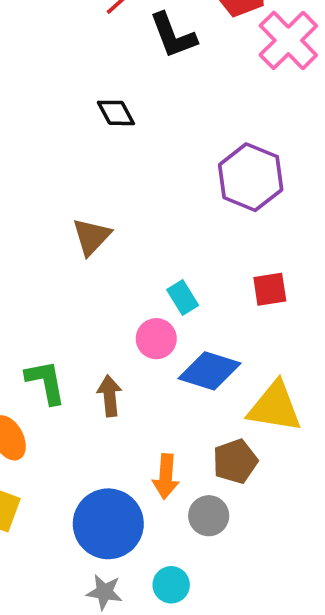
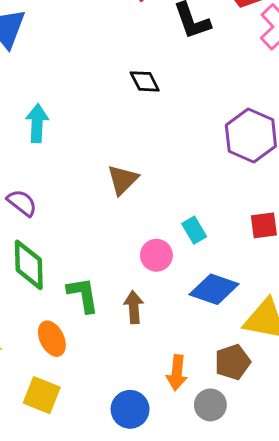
pink circle: (156, 339) -> (156, 255), moved
blue circle: (108, 524) -> (130, 409), size x0.7

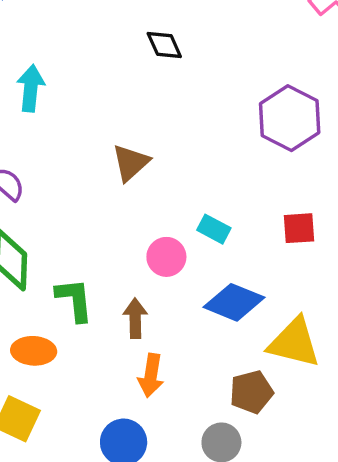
cyan rectangle: (194, 230) -> (214, 229), turned -35
orange ellipse: (52, 339) -> (34, 351), turned -64
orange arrow: (177, 373) -> (151, 375), moved

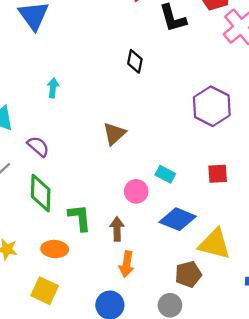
black diamond: (164, 45) -> (135, 61), turned 35
cyan arrow: (31, 88) -> (53, 88), size x0.7

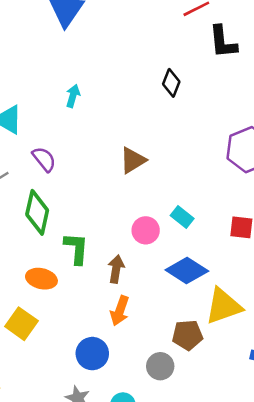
yellow triangle: (215, 244) -> (223, 306), turned -44

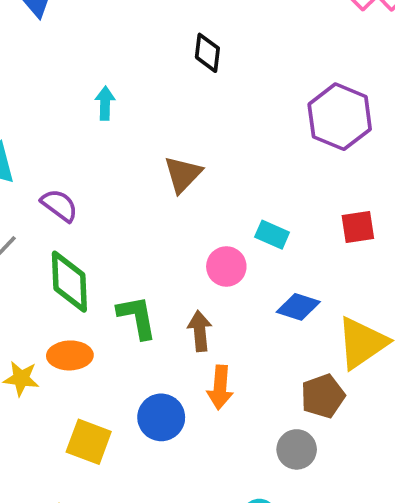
cyan arrow: (73, 96) -> (105, 103), moved
blue diamond: (187, 270) -> (298, 307), size x0.7
orange ellipse: (41, 279) -> (70, 355), moved
blue circle: (92, 354) -> (161, 417), moved

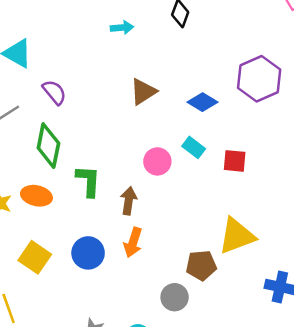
cyan arrow: (105, 103) -> (122, 28), moved, turned 70
red square: (358, 227) -> (235, 161), moved
blue diamond: (298, 307) -> (203, 102), moved

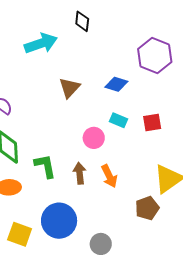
cyan arrow: (122, 28) -> (41, 43), size x1.8
orange arrow: (133, 242) -> (109, 176), moved, turned -30
blue circle: (88, 253) -> (59, 221), size x1.4
gray circle: (175, 297) -> (101, 244), moved

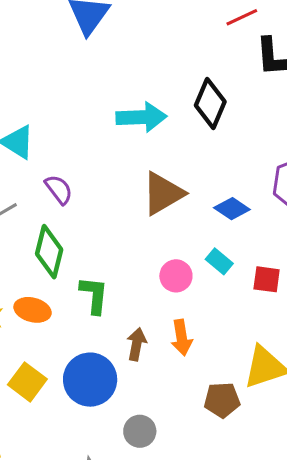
black diamond: (82, 21) -> (210, 104), size x1.5
brown triangle: (69, 88) -> (163, 193), size x1.4
brown arrow: (80, 173) -> (137, 344), moved

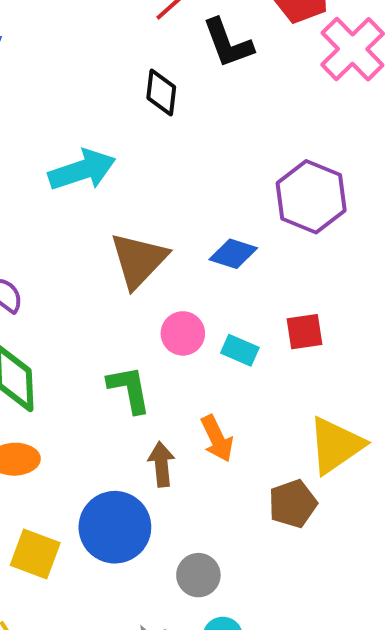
black diamond: (210, 104) -> (161, 93), moved, size x0.7
cyan rectangle: (219, 261) -> (240, 350), moved
pink circle: (176, 276) -> (183, 333), moved
green L-shape: (94, 295) -> (129, 389), moved

